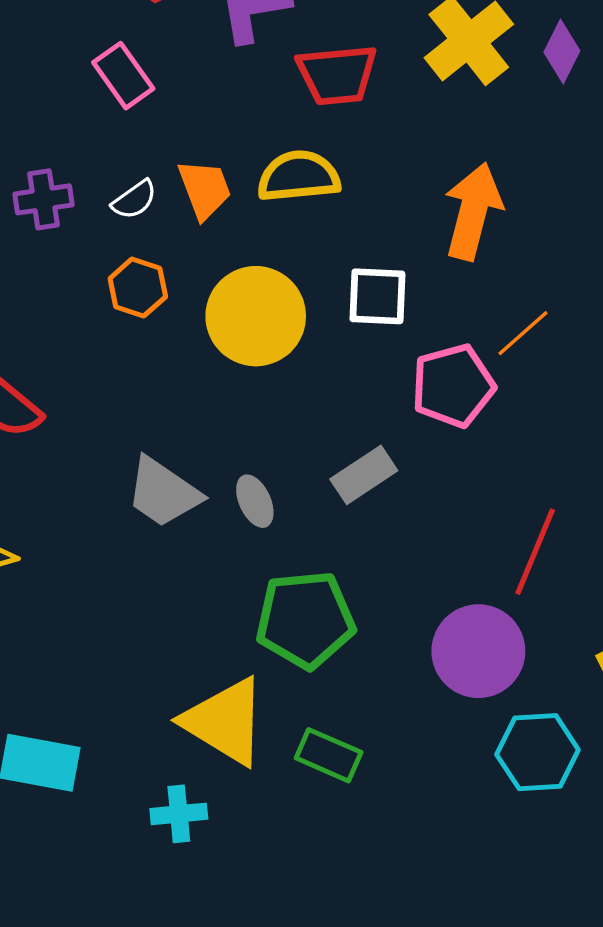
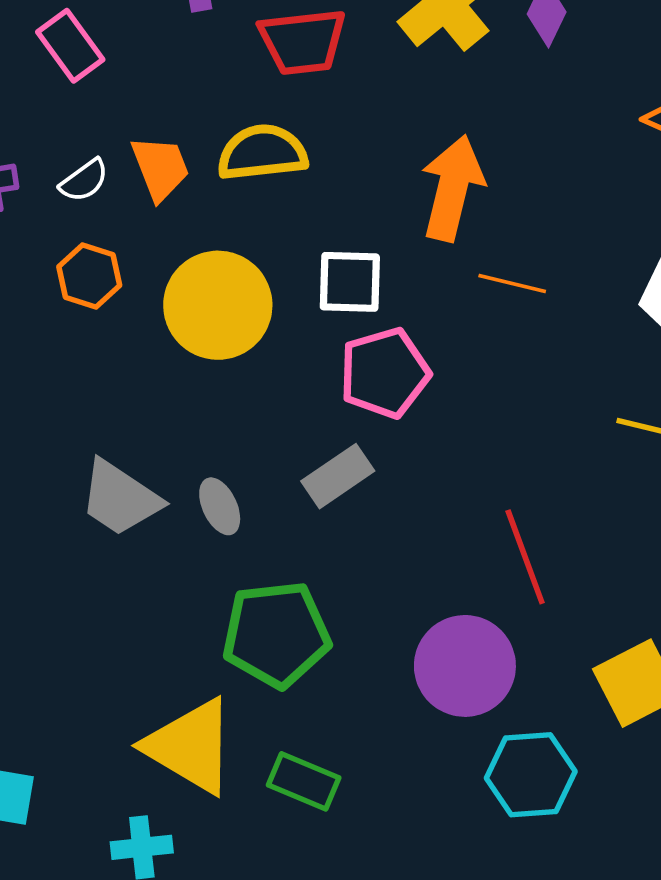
orange line: (523, 333) -> (512, 283), moved, turned 56
pink pentagon: (453, 386) -> (385, 373), moved
red line: (535, 552) -> (525, 557), turned -42

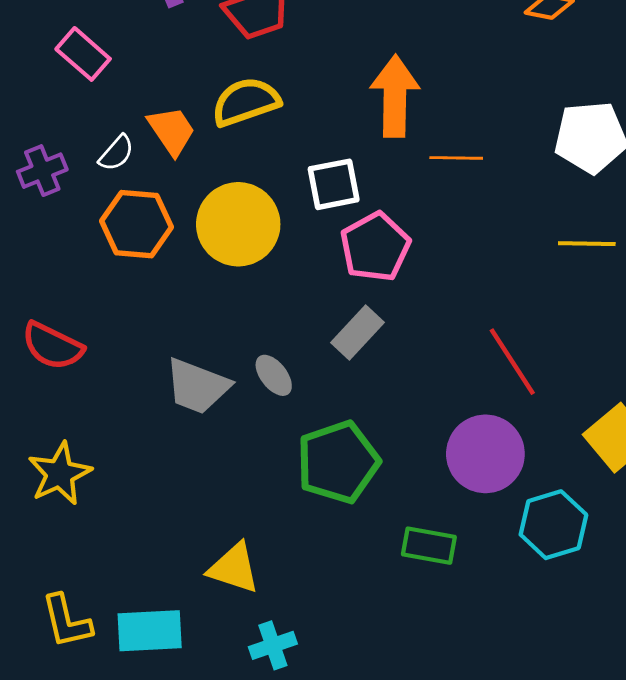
orange hexagon: (89, 276) -> (136, 224), size x1.4
yellow triangle: (190, 746) -> (234, 568), moved, size x0.7
green rectangle: (304, 781) -> (429, 546), moved

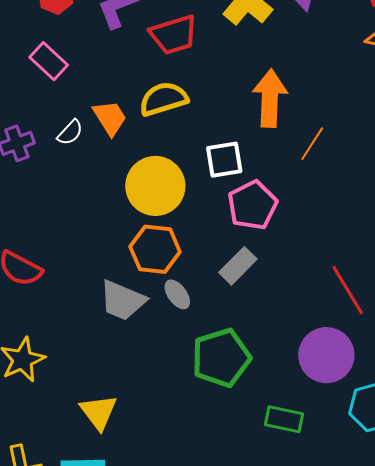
orange line: (456, 158) -> (312, 144), turned -60
orange hexagon: (136, 224) -> (155, 249), moved
yellow triangle: (234, 568) -> (99, 412), moved, turned 33

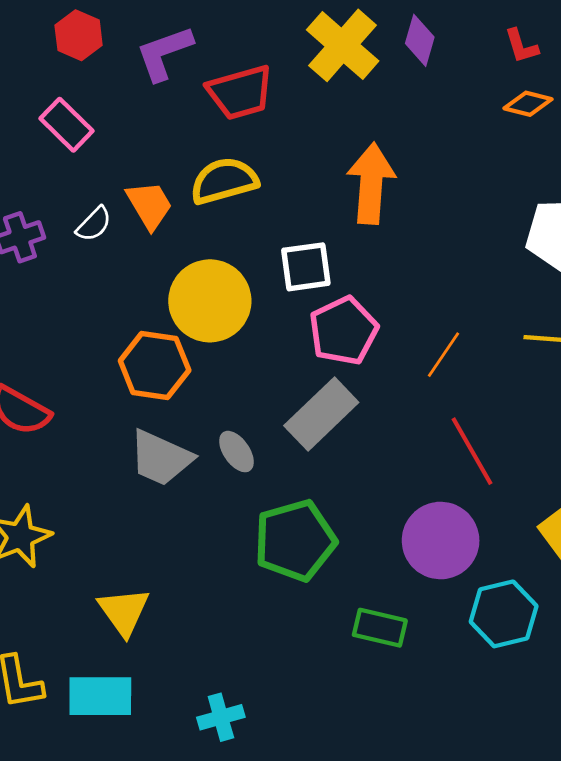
orange line: (312, 144) -> (443, 355), moved
orange hexagon: (155, 249) -> (155, 366), moved
gray rectangle: (238, 266) -> (321, 414), size x1.4

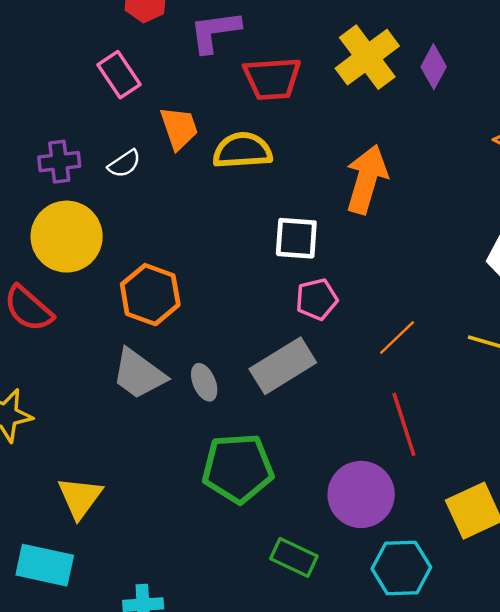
orange trapezoid: (149, 205) -> (179, 128), moved
yellow circle: (210, 301) -> (67, 237), moved
pink pentagon: (343, 331) -> (317, 299), size x0.7

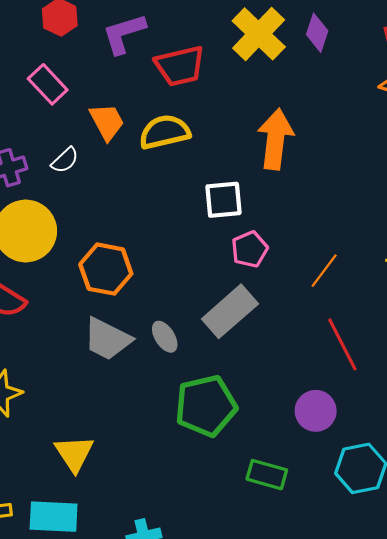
purple circle: (361, 494) -> (316, 411), size x0.7

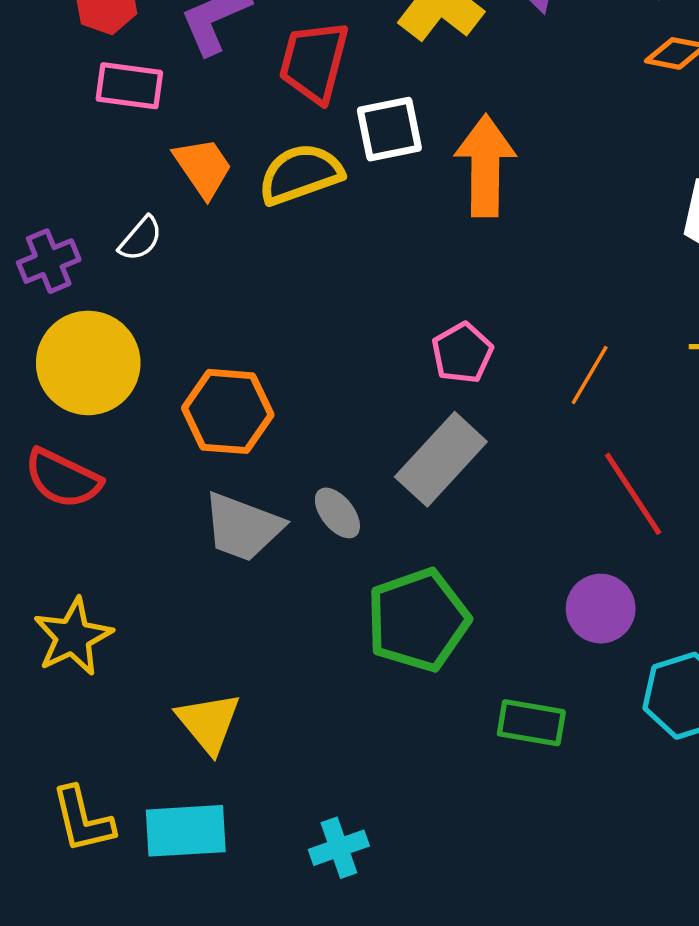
red trapezoid: (180, 66) -> (314, 62), turned 124
pink rectangle: (48, 84) -> (129, 86), moved, turned -33
white square: (223, 200) -> (389, 129), moved

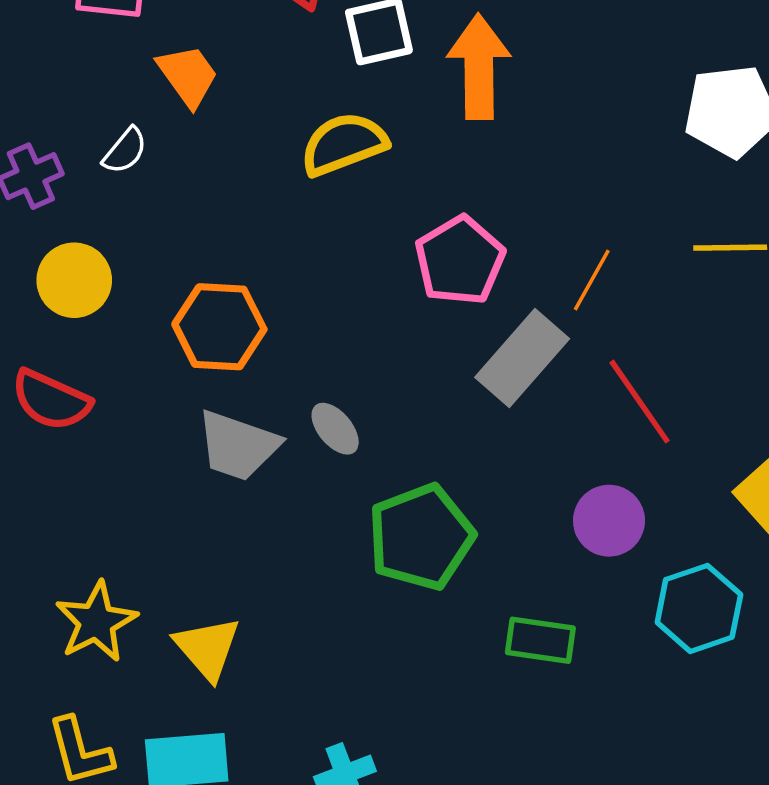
yellow semicircle: (300, 174) -> (344, 144), moved
pink pentagon: (462, 353) -> (460, 260), size x1.4
yellow circle: (88, 363) -> (74, 280), size x0.7
gray rectangle: (441, 459) -> (522, 358), moved
yellow star: (73, 637) -> (96, 622), moved

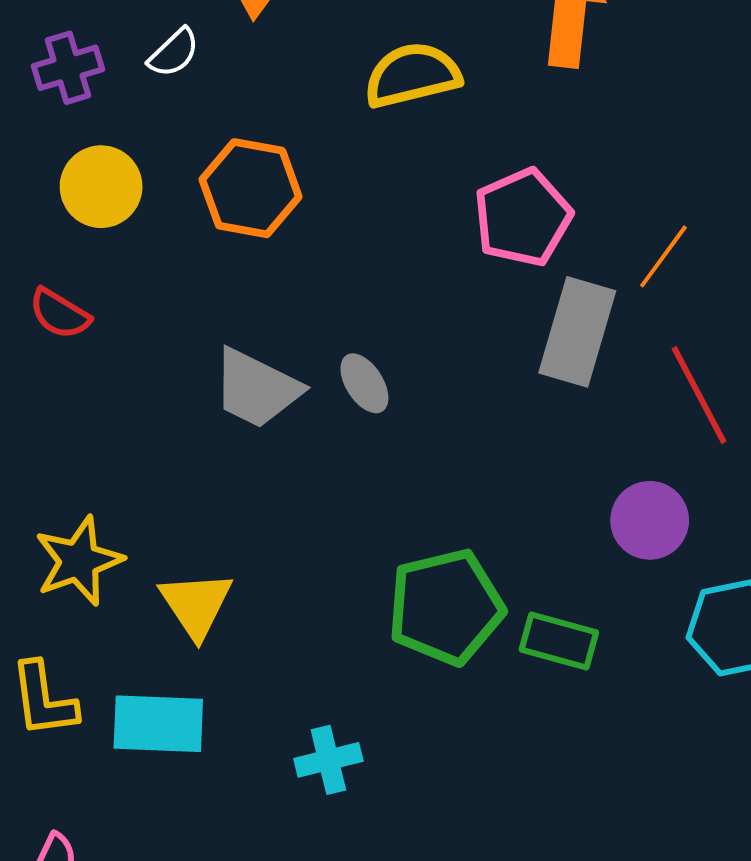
orange hexagon: (219, 327) -> (251, 188), moved
gray rectangle: (522, 358) -> (577, 332), turned -32
red semicircle: (51, 400) -> (60, 314), size x0.7
green pentagon: (421, 537) -> (446, 607), moved

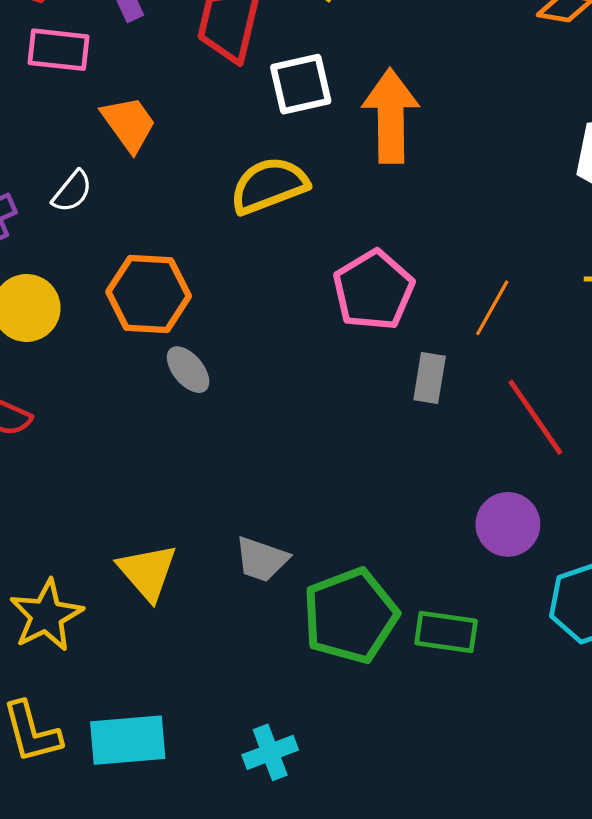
gray rectangle: (577, 332) -> (430, 378), size x0.6
gray ellipse: (364, 383) -> (188, 370), moved
gray trapezoid: (256, 388) -> (262, 559), moved, size x0.7
yellow triangle: (196, 605) -> (147, 572), moved

